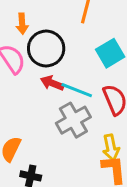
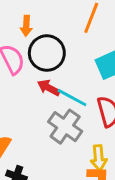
gray cross: (73, 120) -> (65, 127), turned -32

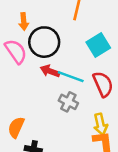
gray cross: (65, 127) -> (68, 102), size x0.7

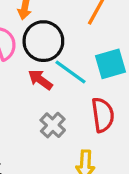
cyan line: (71, 77) -> (71, 72), moved

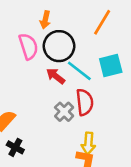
red semicircle: (103, 115) -> (85, 102), moved

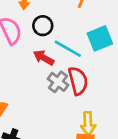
black circle: (59, 46) -> (43, 26), size x0.6
gray cross: (64, 112) -> (58, 82), moved

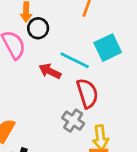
black circle: (43, 26) -> (38, 28), moved
gray cross: (58, 82) -> (73, 121), moved

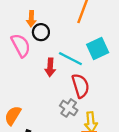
red arrow: (50, 71) -> (50, 67), turned -114

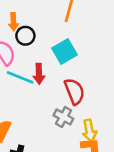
cyan square: (98, 49) -> (64, 52), moved
cyan line: (70, 59) -> (20, 77), moved

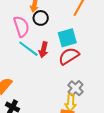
red semicircle: (74, 91) -> (69, 56), moved, turned -115
gray cross: (63, 117) -> (76, 88), moved

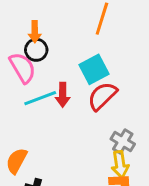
black circle: (41, 18) -> (36, 50), moved
cyan line: (28, 49) -> (40, 98), turned -45

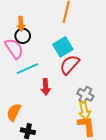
red arrow: (63, 95) -> (46, 87), moved

